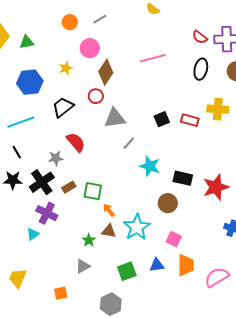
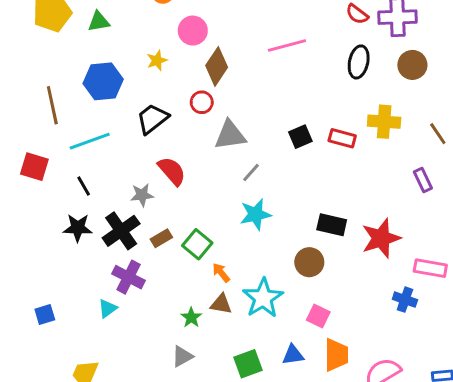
cyan star: (150, 166) -> (256, 214), moved, turned -30
green square: (93, 191) -> (197, 244), turned 30

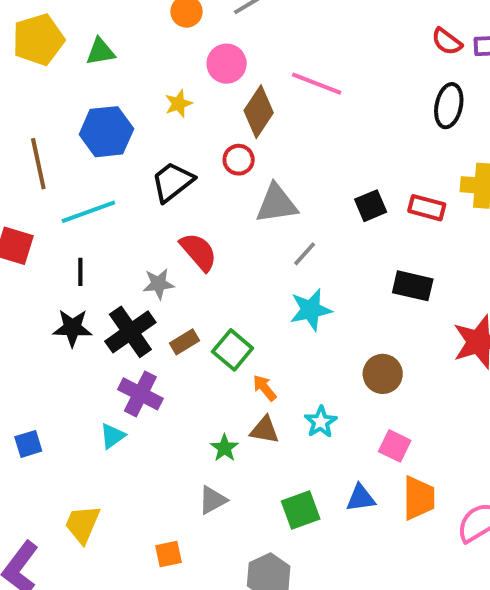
pink line: (287, 46) -> (317, 84), moved, turned 36
black line: (84, 186) -> (80, 272), turned 30
black rectangle: (332, 225) -> (413, 286), moved
cyan star: (263, 298) -> (321, 422), size x0.6

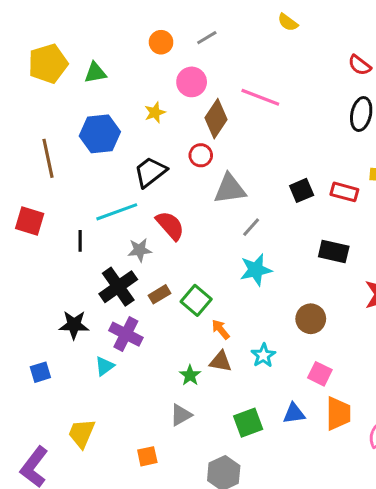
cyan line: (88, 212) -> (117, 212), moved
black star: (72, 328) -> (74, 325), moved

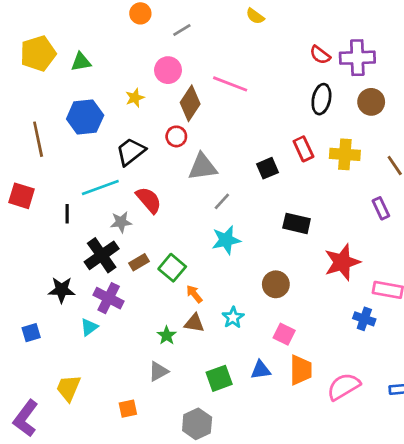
orange circle: (161, 42) -> (140, 13), moved
red rectangle: (344, 192) -> (303, 149), moved, turned 50

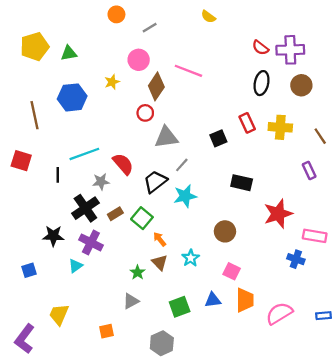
black trapezoid: (131, 152) -> (155, 182), moved
brown triangle: (194, 323) -> (160, 262), turned 35

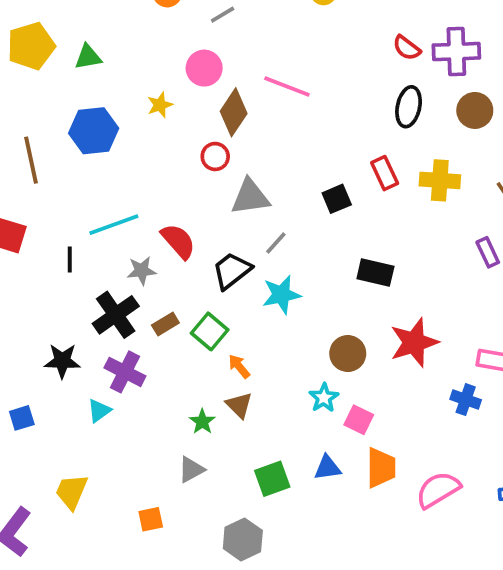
red star: (278, 214) -> (414, 342), moved
cyan star: (191, 258) -> (324, 398), moved

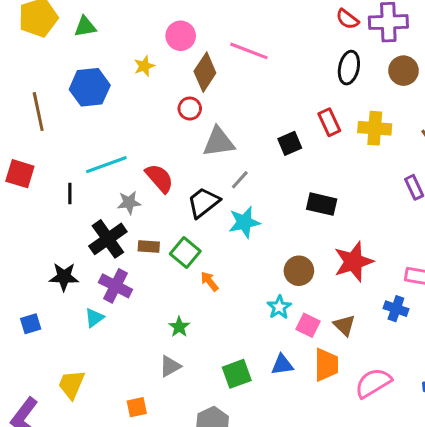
brown rectangle: (165, 324) -> (149, 246), turned 35
brown triangle: (239, 405) -> (344, 325), moved

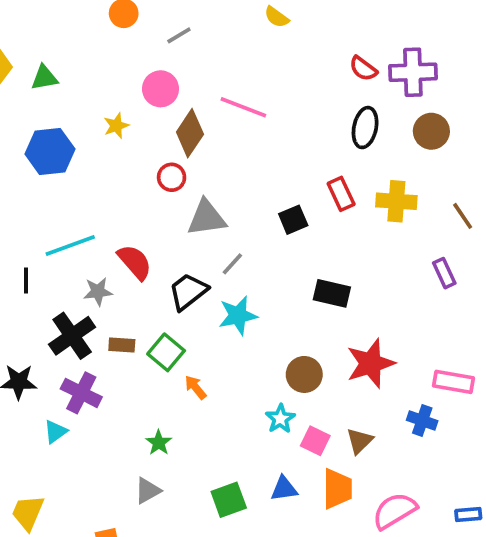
brown triangle: (344, 325) -> (360, 441), turned 30

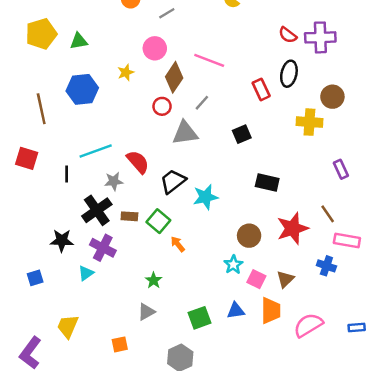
brown circle: (431, 131) -> (332, 97), moved
red rectangle: (341, 194) -> (261, 89), moved
brown line: (463, 216) -> (328, 214), moved
gray line: (232, 264) -> (202, 103), moved

